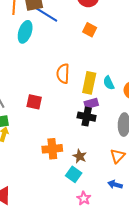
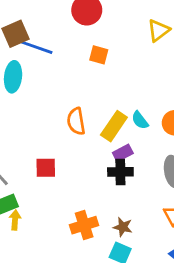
yellow rectangle: (89, 83) -> (114, 126), turned 35

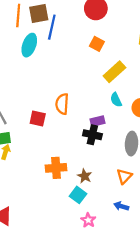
blue line: (36, 47) -> (52, 27), turned 70
orange semicircle: (76, 121) -> (62, 104), moved
yellow rectangle: (114, 126) -> (114, 72), moved

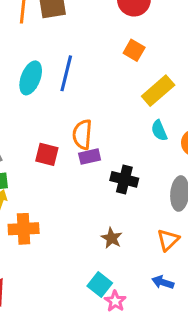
blue line: (52, 27) -> (66, 73), moved
cyan ellipse: (29, 45) -> (31, 78), moved
purple rectangle: (98, 121) -> (90, 157), moved
orange cross: (56, 168) -> (24, 229), moved
cyan square: (78, 195) -> (100, 284), moved

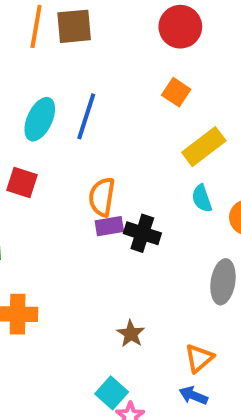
red square: (47, 154) -> (22, 183), moved
black cross: (124, 179) -> (142, 233), moved
orange triangle: (168, 240) -> (199, 358), moved

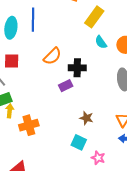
orange semicircle: (102, 197) -> (52, 56), turned -126
purple rectangle: (109, 226) -> (66, 86), moved
cyan square: (112, 393) -> (79, 142), moved

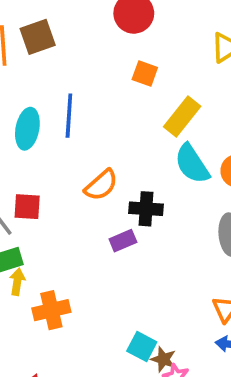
cyan semicircle: (101, 42) -> (192, 164), size x1.6
red square: (12, 61) -> (27, 207), moved
brown star: (86, 118) -> (163, 359), moved

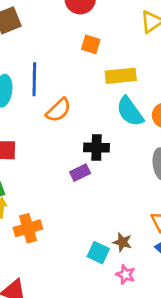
yellow rectangle: (182, 116) -> (121, 76), turned 48
orange semicircle: (101, 185) -> (59, 110), moved
brown star: (163, 359) -> (122, 242), moved

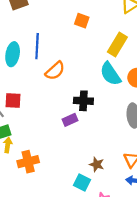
yellow rectangle: (121, 76) -> (117, 44), moved, turned -55
brown star: (122, 242) -> (97, 164), moved

